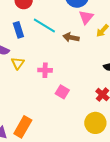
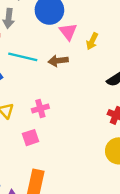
pink square: (62, 92) -> (30, 138), moved, turned -32

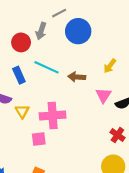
pink triangle: (68, 32) -> (103, 95), moved
pink cross: (40, 109) -> (53, 115), size x1.6

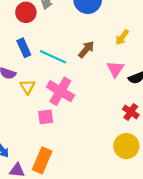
cyan line: (46, 67) -> (53, 57), moved
brown arrow: (77, 77) -> (86, 49), turned 126
pink cross: (53, 115) -> (60, 91), turned 35

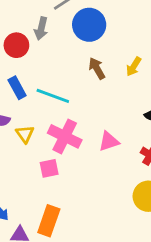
brown arrow: (86, 49) -> (97, 68), moved, turned -66
pink triangle: (115, 69) -> (109, 141), moved, turned 42

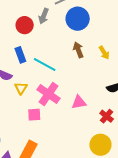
yellow arrow: (134, 67) -> (104, 53), turned -72

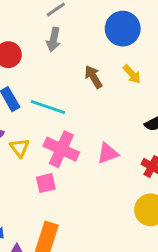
gray arrow: (44, 16) -> (53, 40), moved
blue circle: (78, 19) -> (123, 29), moved

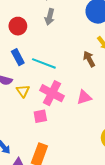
brown arrow: (93, 77) -> (89, 59), moved

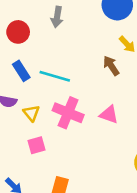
pink triangle: (84, 97) -> (109, 115), turned 42
pink square: (40, 116) -> (36, 145), moved

